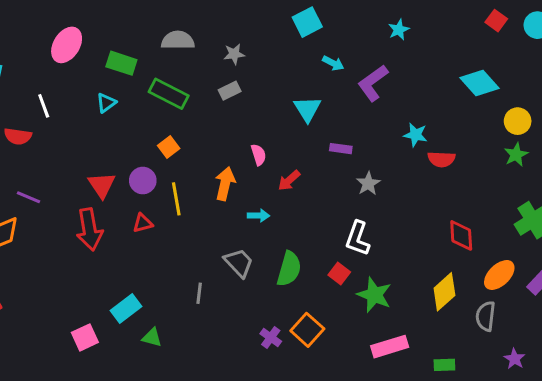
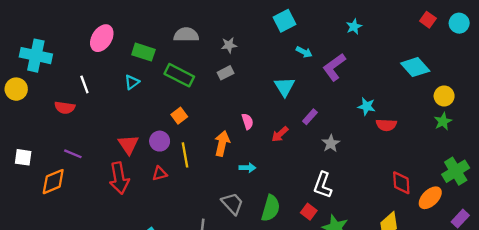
purple rectangle: (341, 149) -> (310, 117), turned -56
red arrow: (289, 181) -> (280, 134), moved
orange ellipse: (499, 275) -> (430, 198), moved

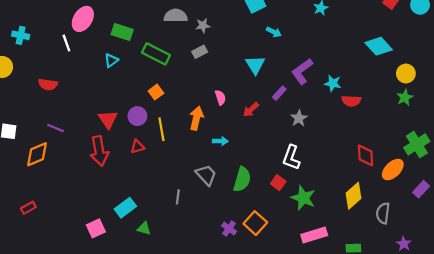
gray semicircle: (186, 35) -> (176, 16), moved
cyan cross: (36, 56) -> (21, 35), size x0.6
purple L-shape: (334, 67) -> (302, 71), moved
white line: (84, 84) -> (66, 43), moved

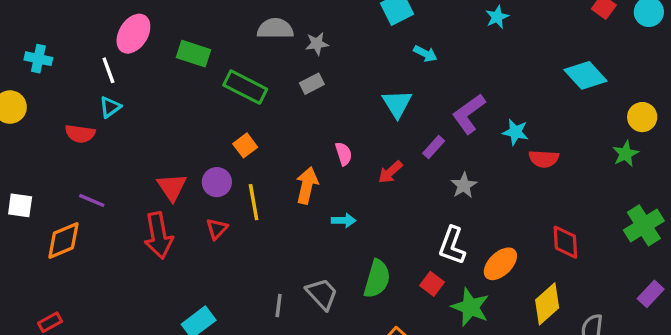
cyan triangle: (111, 60) -> (110, 107), moved
yellow circle: (406, 74) -> (642, 117), moved
red triangle: (137, 147) -> (217, 229), turned -32
orange ellipse: (393, 170) -> (500, 264), moved
gray trapezoid: (206, 175) -> (322, 294), moved

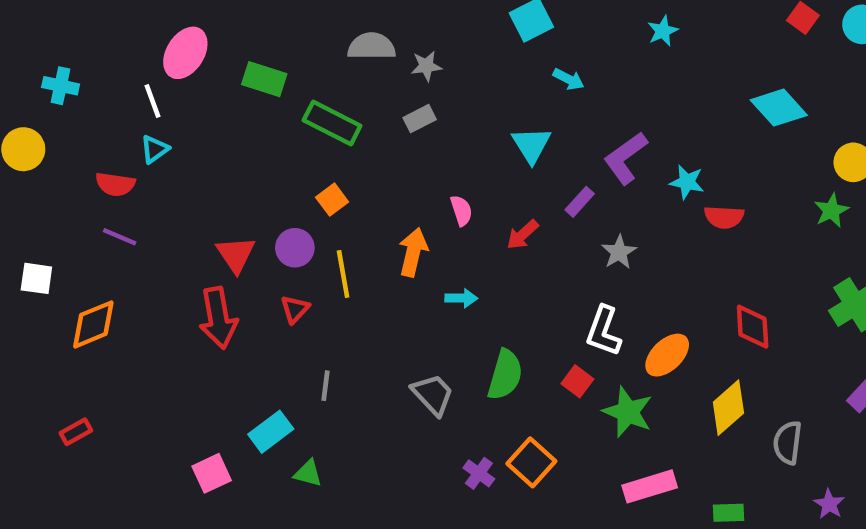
purple line: (92, 200) -> (120, 237), moved
gray line: (279, 306) -> (326, 386), moved

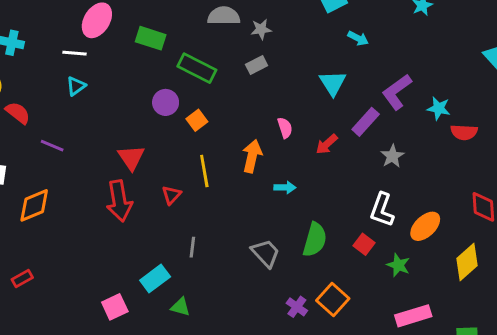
white line: (153, 101) -> (75, 53), turned -65
red semicircle: (115, 184) -> (18, 113), moved, turned -150
purple rectangle: (580, 202) -> (366, 122), size x1.4
purple circle: (295, 248) -> (166, 102), moved
green star: (628, 412) -> (398, 265), size x0.7

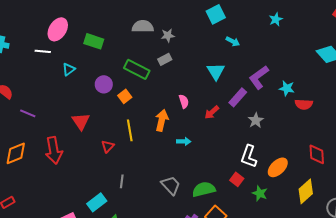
green rectangle: (197, 68) -> (137, 69), moved
cyan triangle: (76, 86) -> (69, 69), moved
red arrow: (119, 201) -> (54, 150), moved
green semicircle: (315, 240) -> (204, 189), moved, turned -120

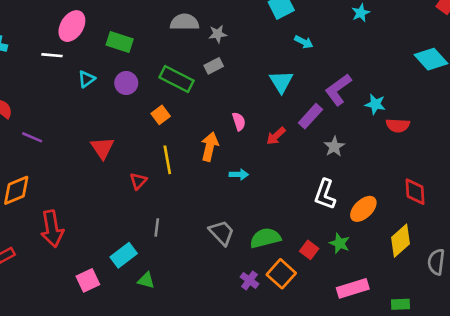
purple circle: (104, 84) -> (126, 83), moved
red arrow: (54, 150) -> (52, 229), moved
red square: (237, 179) -> (309, 250), moved

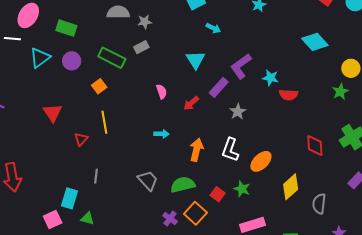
cyan triangle: (86, 79) -> (40, 58), size x1.5
orange arrow: (210, 147) -> (196, 150), moved
red diamond: (415, 192) -> (315, 146), moved
cyan rectangle: (124, 255) -> (70, 198), turned -36
pink square: (88, 280) -> (53, 220), moved

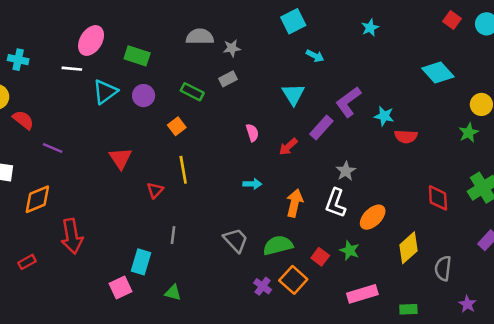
green rectangle: (112, 58) -> (192, 92), size x0.7
gray star: (238, 112) -> (346, 171), moved
green triangle: (87, 218) -> (173, 293), moved

